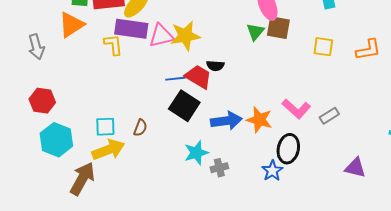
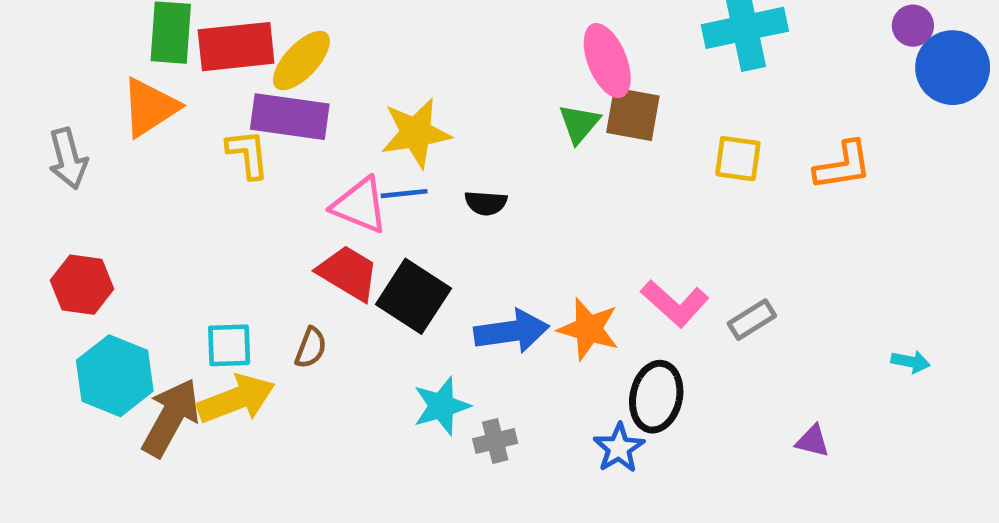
pink triangle: (161, 36) -> (360, 205), moved, turned 36
red trapezoid: (198, 77) -> (348, 273), moved
blue line: (175, 79) -> (404, 194), moved
purple triangle: (355, 168) -> (813, 441), size x0.7
brown arrow: (82, 179) -> (171, 418), moved

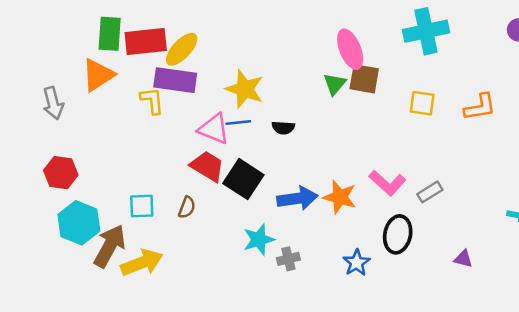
yellow star: (416, 133) -> (245, 89), turned 30
black ellipse: (656, 397) -> (398, 234), moved
yellow arrow: (236, 399) -> (142, 263), moved

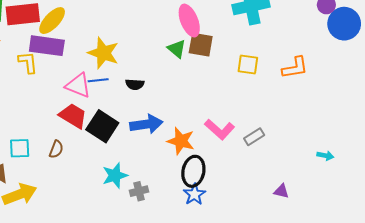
green triangle: (335, 84) -> (177, 49), turned -30
blue arrow: (297, 198) -> (146, 124), moved
black ellipse: (398, 234) -> (193, 171), moved

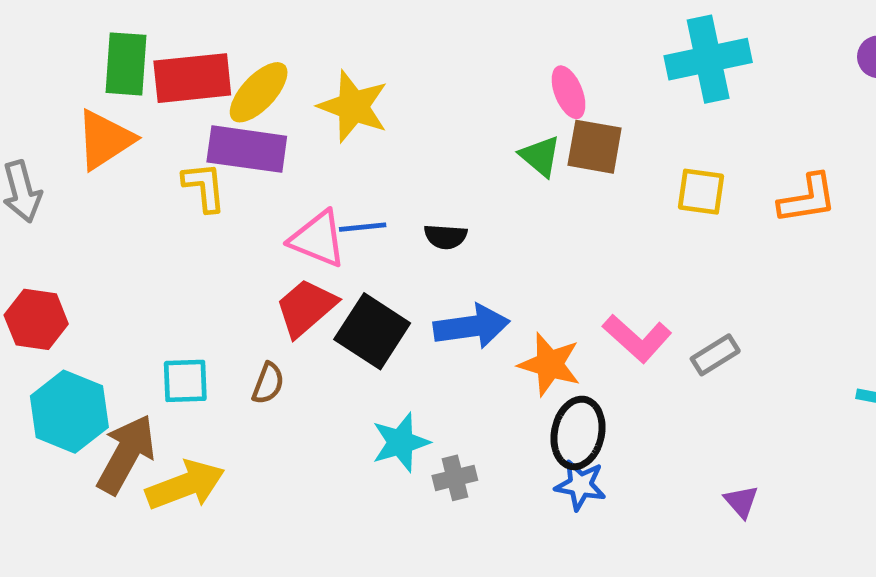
pink ellipse: (189, 21) -> (569, 92), size x0.7
yellow star: (103, 53) -> (353, 106), moved
red trapezoid: (73, 116) -> (306, 308), turned -72
purple triangle: (281, 191) -> (741, 502), moved, turned 35
blue star: (194, 194) -> (580, 485), turned -30

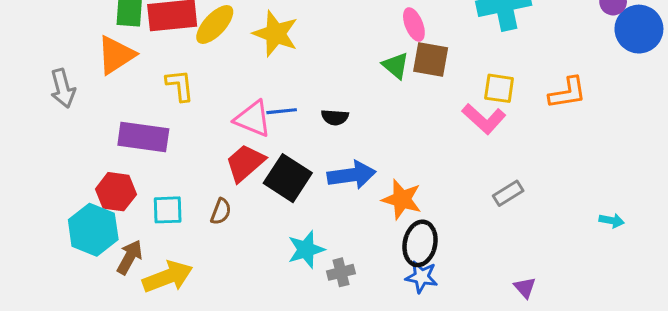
purple rectangle: (247, 149) -> (143, 137), moved
red hexagon: (36, 319) -> (116, 192), moved
pink L-shape: (637, 338) -> (484, 119), moved
brown arrow: (126, 454) -> (130, 257), size x0.7

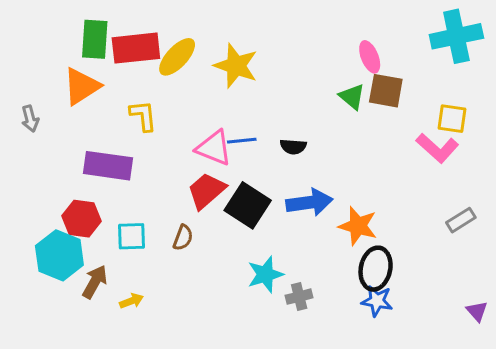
gray arrow: (63, 88) -> (30, 119), size x0.7
yellow arrow: (168, 277) -> (132, 301), size x0.5

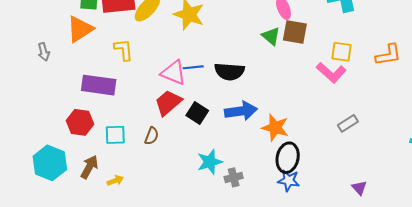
black semicircle: (293, 147) -> (229, 72), size x1.6
black square: (248, 205) -> (197, 113), size x0.7
cyan hexagon: (59, 255) -> (50, 163), moved

